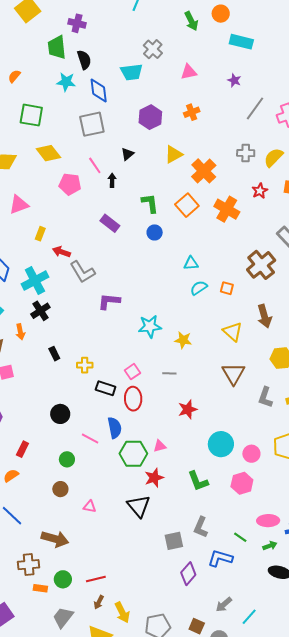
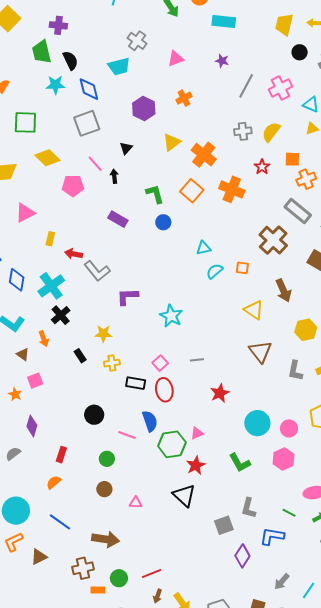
cyan star: (150, 326) -> (171, 316), turned -30
yellow star: (183, 340) -> (103, 334), moved

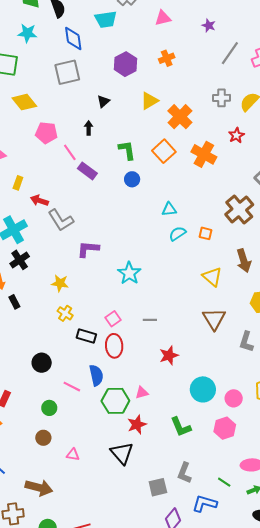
cyan star: (55, 85) -> (27, 33), moved
pink line: (95, 164) -> (70, 152), moved
black rectangle: (80, 356) -> (14, 302), moved
yellow cross: (112, 363) -> (65, 313), turned 35

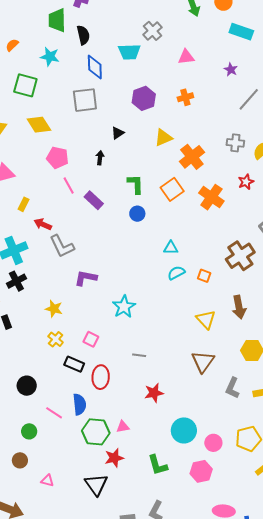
pink line: (70, 152) -> (69, 186), moved
pink square: (113, 319) -> (91, 339), moved, turned -35

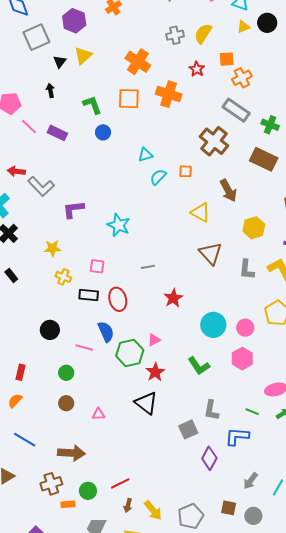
gray square: (85, 100) -> (36, 37), moved
yellow triangle: (163, 138) -> (83, 56), moved
orange square: (172, 189) -> (129, 99), turned -35

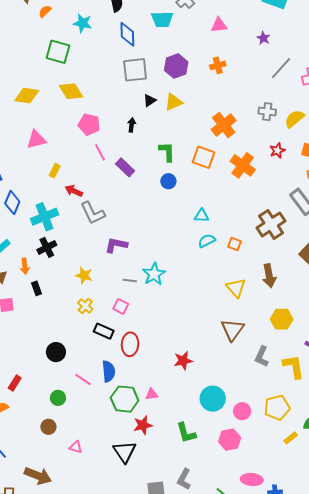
gray line: (148, 267) -> (130, 280), moved

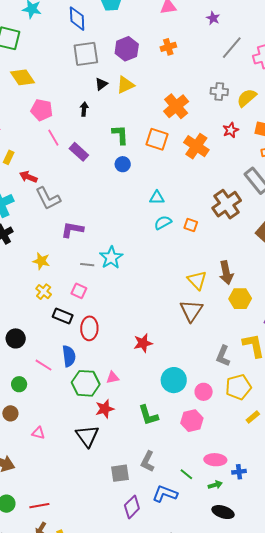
brown arrow: (269, 276) -> (226, 273), moved
yellow triangle: (236, 288) -> (197, 280), moved
gray L-shape: (262, 357) -> (223, 356), moved

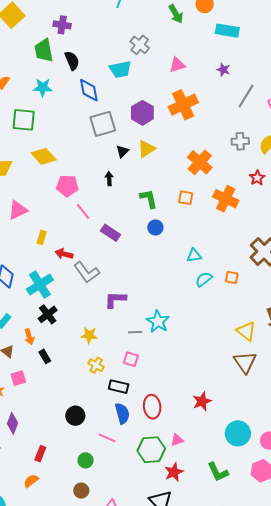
orange cross: (168, 47) -> (183, 105), size x1.8
orange square: (157, 139) -> (186, 198), size x0.7
purple rectangle: (79, 152) -> (111, 233), moved
red ellipse: (89, 328) -> (152, 407), moved
blue semicircle: (69, 356) -> (122, 413), moved

